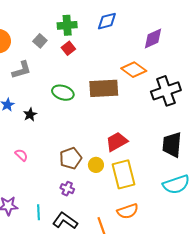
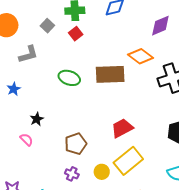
black star: (30, 115) -> (37, 119), moved
yellow circle: (96, 165) -> (102, 172), moved
yellow rectangle: (124, 174) -> (128, 161), turned 64

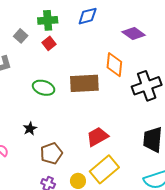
purple diamond: (160, 26) -> (134, 33), turned 60
orange diamond: (141, 56) -> (114, 65), turned 60
black star: (37, 119) -> (30, 129), moved

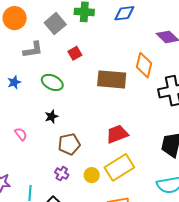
gray square: (21, 36) -> (55, 24), size x1.5
red square: (49, 43) -> (75, 53), moved
green ellipse: (44, 88) -> (52, 82), moved

